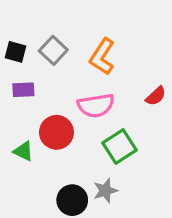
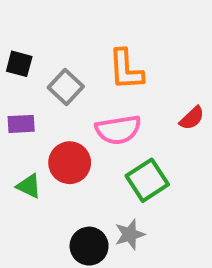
gray square: (53, 50) -> (66, 87), moved
orange L-shape: (102, 57) -> (126, 70), turned -36
purple rectangle: (23, 90) -> (21, 124), moved

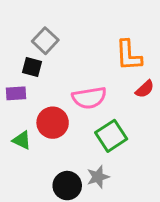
black square: (19, 64) -> (32, 67), moved
orange L-shape: (126, 70) -> (129, 55), moved
gray square: (66, 87) -> (45, 41), moved

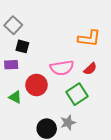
gray square: (45, 41) -> (13, 25), moved
orange L-shape: (129, 55) -> (89, 38), turned -80
red semicircle: (145, 89) -> (90, 69), moved

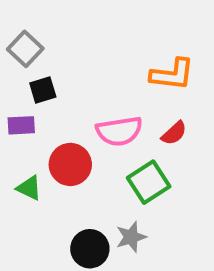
black square: (22, 46) -> (43, 90), turned -32

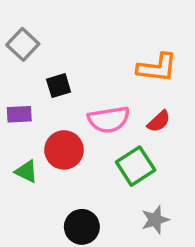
black square: (43, 90) -> (59, 86), moved
gray star: (131, 237) -> (155, 220), moved

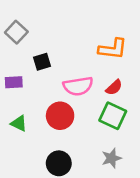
red circle: (64, 150) -> (60, 116), moved
green square: (136, 166) -> (113, 116), moved, turned -32

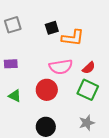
gray square: (16, 32) -> (13, 25), turned 30
orange L-shape: (113, 49) -> (73, 38), moved
black square: (42, 62) -> (52, 28), moved

